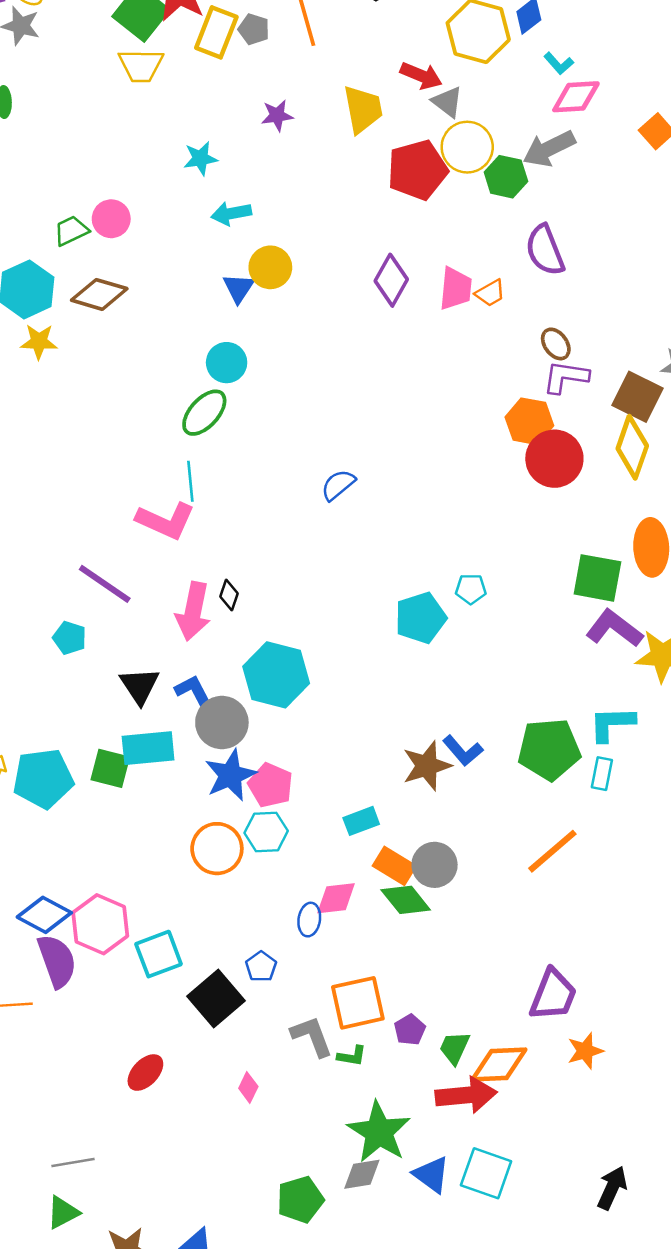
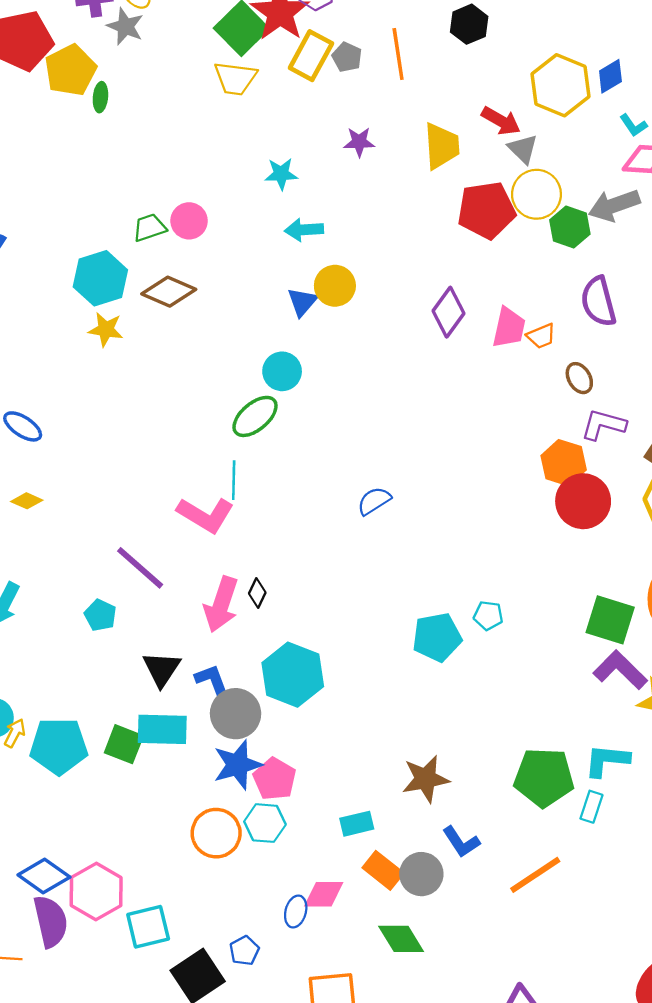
brown ellipse: (556, 344) -> (579, 378), moved
blue L-shape: (463, 751) -> (461, 842), moved
green diamond: (406, 900) -> (401, 939), moved

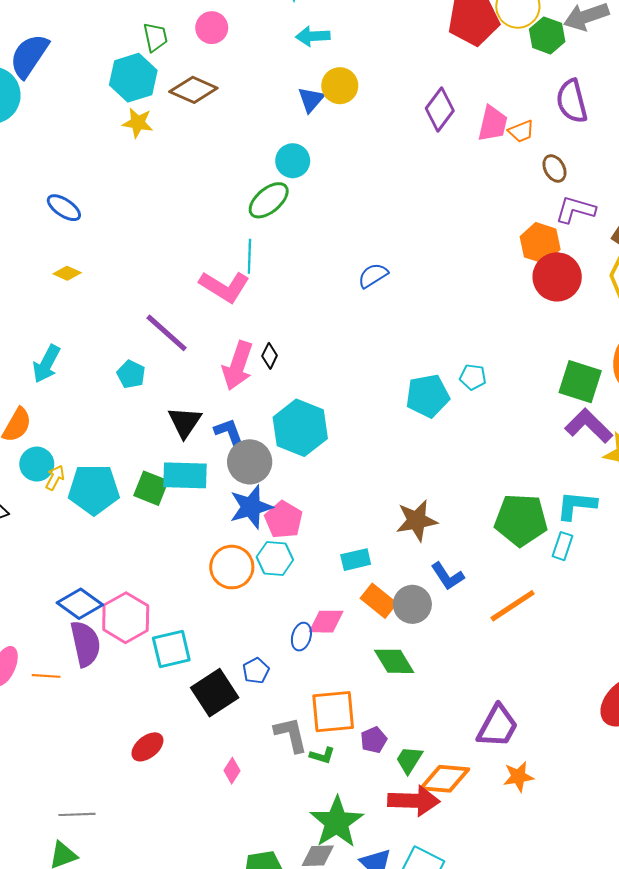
green trapezoid: (149, 228) -> (155, 37), moved, turned 96

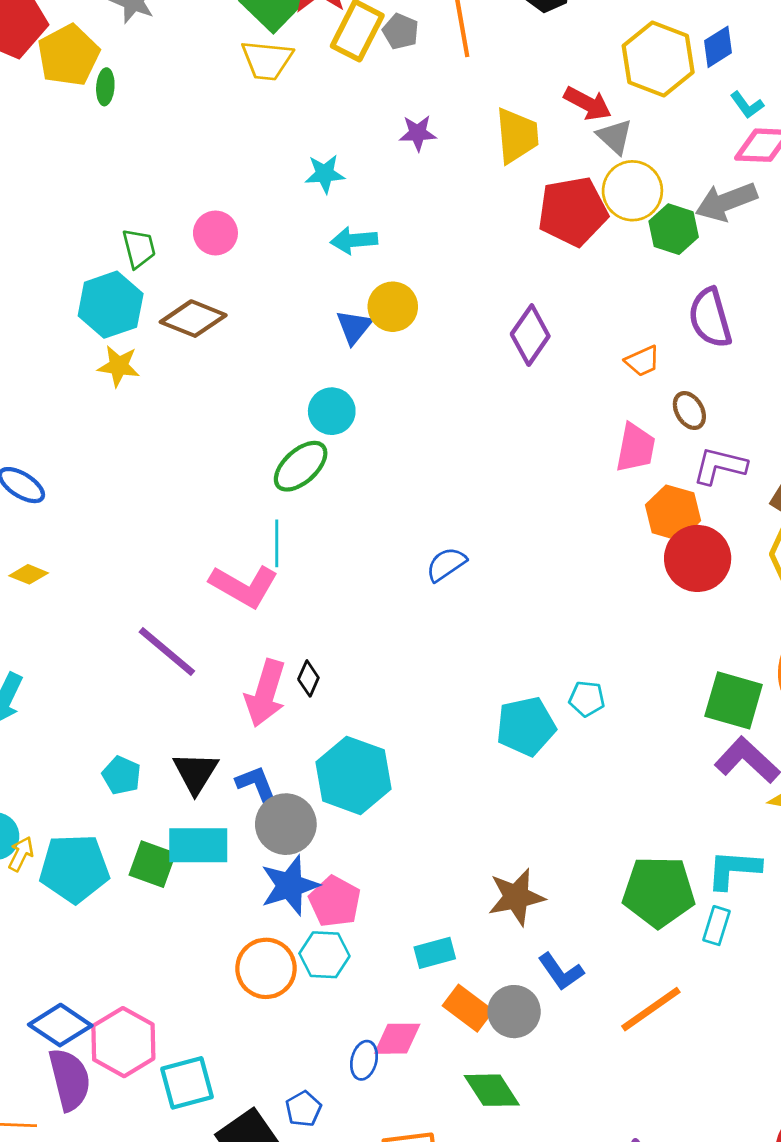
pink trapezoid: (493, 124) -> (636, 448), moved
cyan pentagon: (131, 374) -> (122, 775), moved

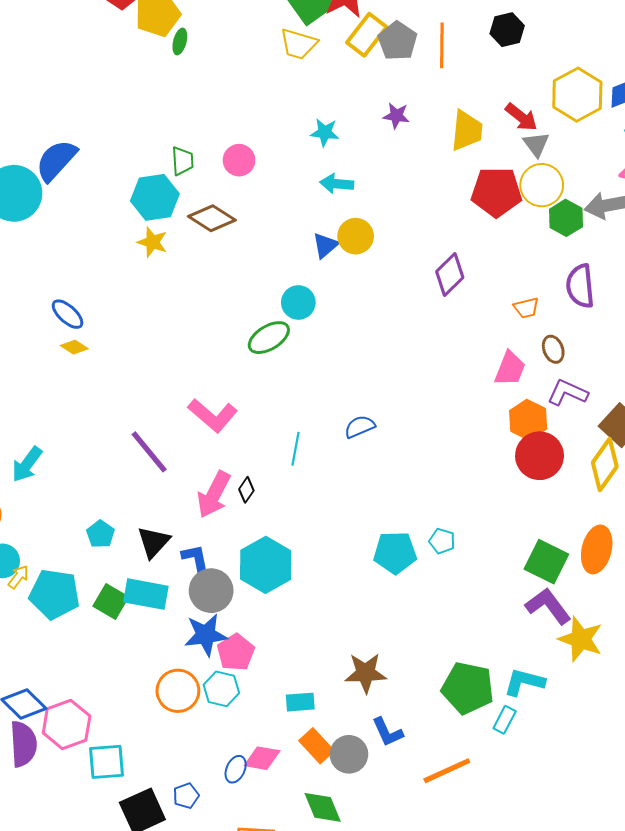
gray pentagon: (401, 31) -> (397, 41), size x1.5
cyan line: (277, 543) -> (295, 449), moved
yellow diamond: (29, 574) -> (74, 347), moved

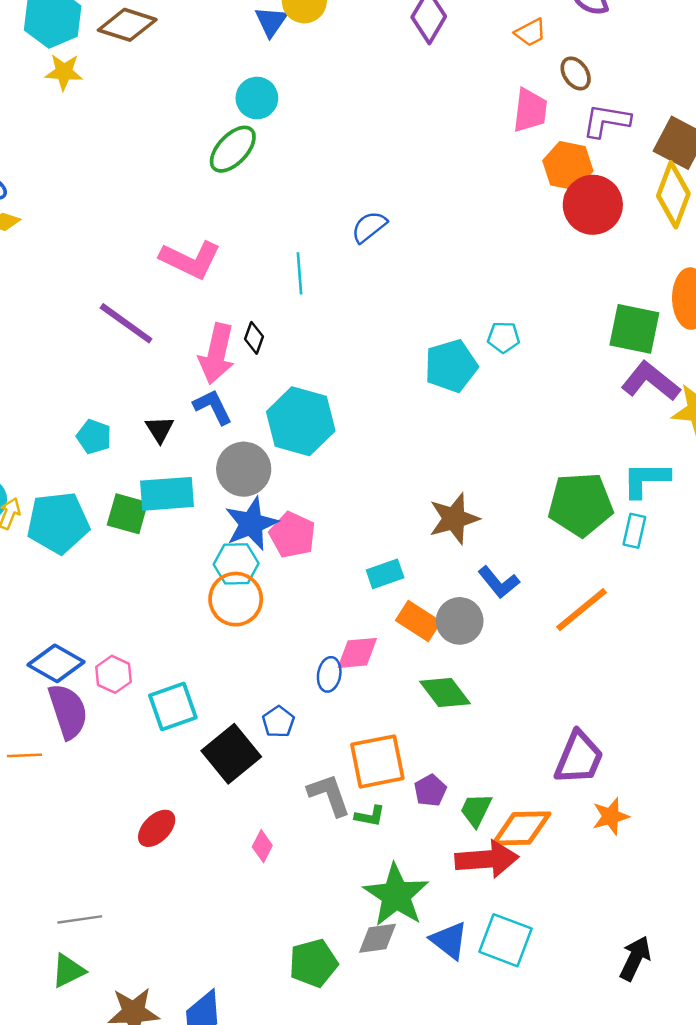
black triangle: (154, 542) -> (160, 429), size x0.7
blue L-shape: (196, 559) -> (213, 407), moved
cyan hexagon: (221, 689) -> (236, 564), moved
pink hexagon: (67, 724) -> (113, 674), size x0.6

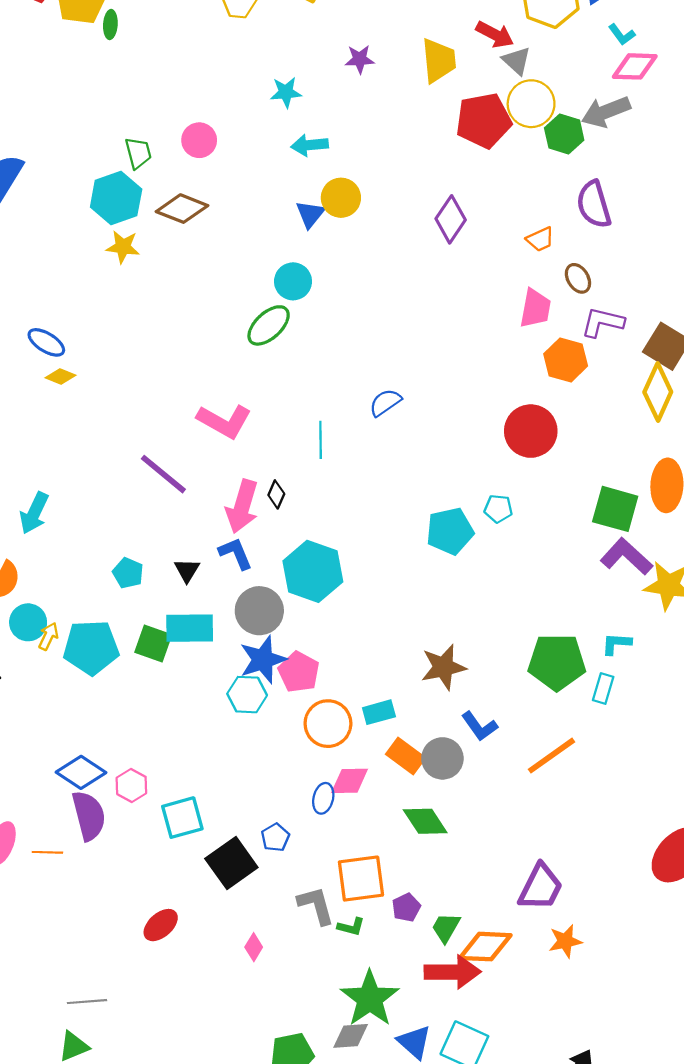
red circle: (593, 205) -> (531, 431), moved
cyan L-shape: (646, 479) -> (616, 644), size x0.7
orange circle: (236, 599) -> (328, 724), moved

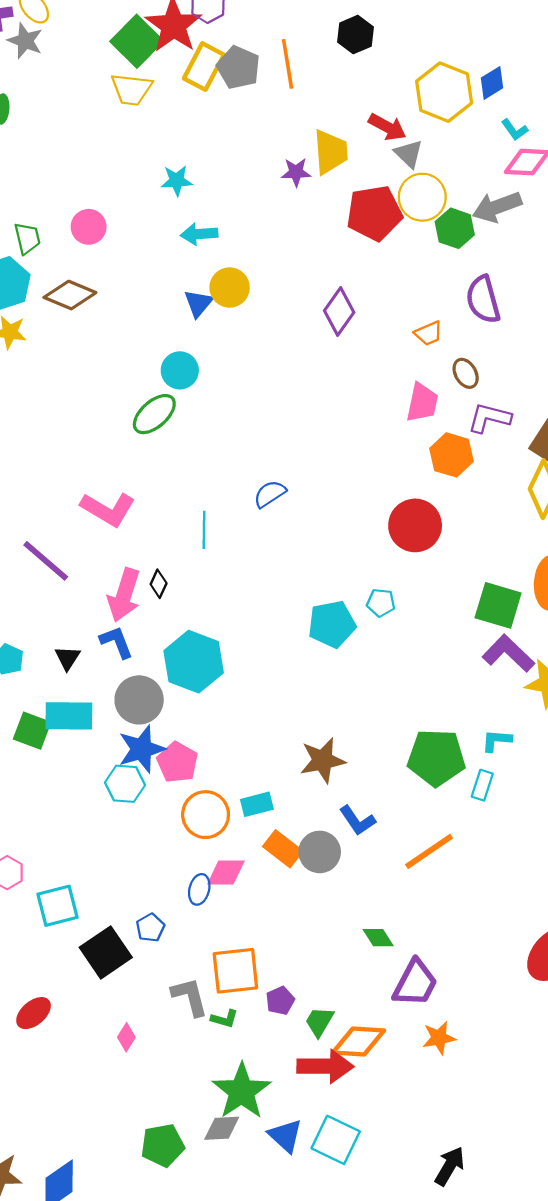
purple star: (360, 59) -> (296, 172), moved
green diamond: (425, 821) -> (378, 938), moved, size x0.7

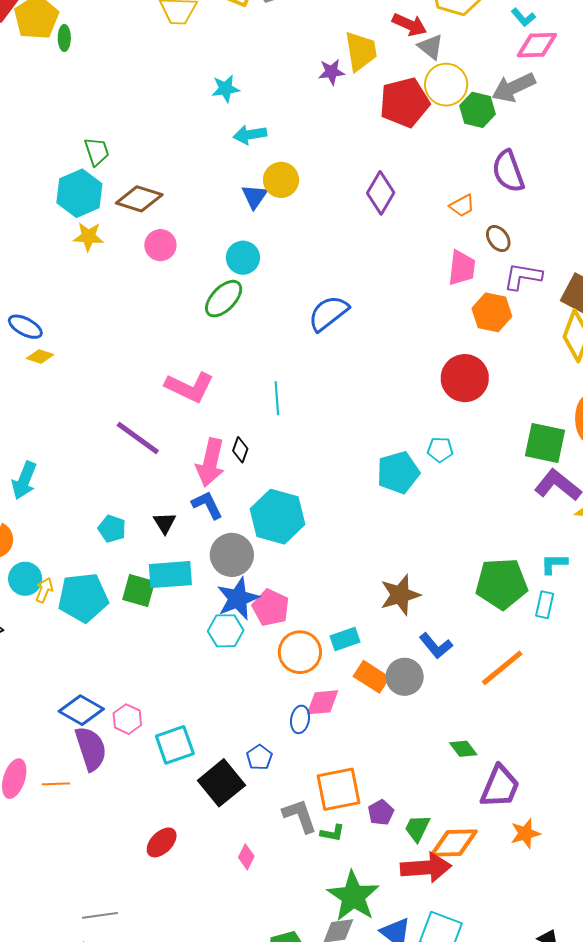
pink circle: (89, 227) -> (160, 245), moved
blue semicircle: (270, 494) -> (328, 313), moved, size x1.4

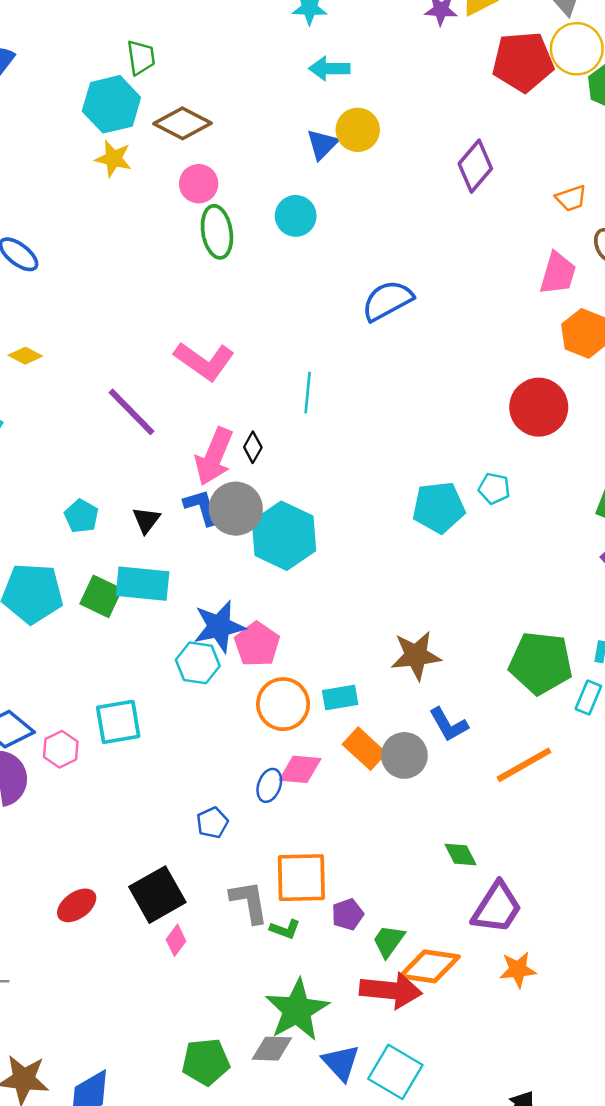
green ellipse: (224, 299) -> (217, 232), moved, turned -63
yellow diamond: (40, 356) -> (25, 356), moved
gray circle: (232, 555) -> (236, 509), moved
cyan square: (175, 745) -> (118, 722), moved
black square: (221, 783) -> (157, 895), moved

